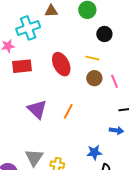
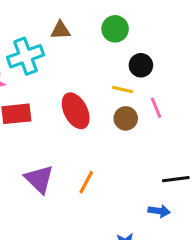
yellow line: (92, 58) -> (123, 90), moved
brown circle: (94, 78) -> (126, 118), moved
pink line: (114, 81) -> (156, 108), moved

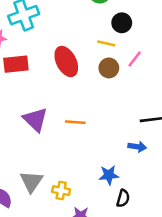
pink line: (156, 108) -> (135, 59), turned 60
orange line: (86, 182) -> (75, 122), turned 66

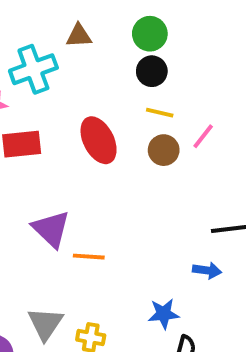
black circle: (122, 23) -> (152, 71), moved
orange line: (75, 122) -> (89, 257), moved

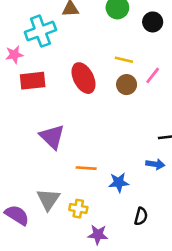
black circle: (152, 71) -> (153, 22), moved
orange line: (89, 257) -> (86, 168), moved
blue star: (164, 314) -> (119, 182), moved

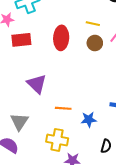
red ellipse: (83, 78) -> (61, 38), turned 30
gray triangle: (48, 199) -> (19, 122), moved
yellow cross: (78, 209) -> (57, 140), size x1.5

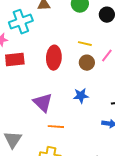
purple triangle: (37, 84) -> (43, 103), moved
blue star: (89, 120) -> (81, 96), moved

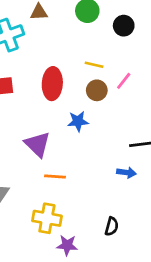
blue star: (81, 96) -> (78, 121), moved

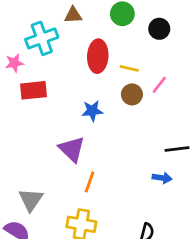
red ellipse: (52, 84) -> (98, 56), moved
blue star: (78, 121) -> (92, 111), moved
orange line: (55, 177) -> (90, 182), turned -75

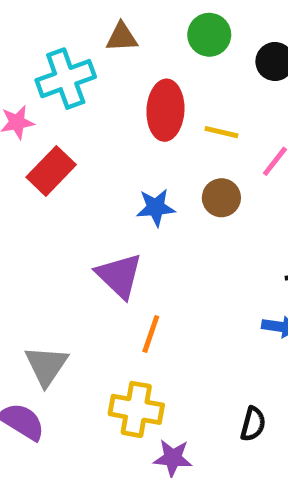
red rectangle: (34, 90) -> (51, 171), turned -40
brown circle: (132, 94) -> (221, 198), moved

